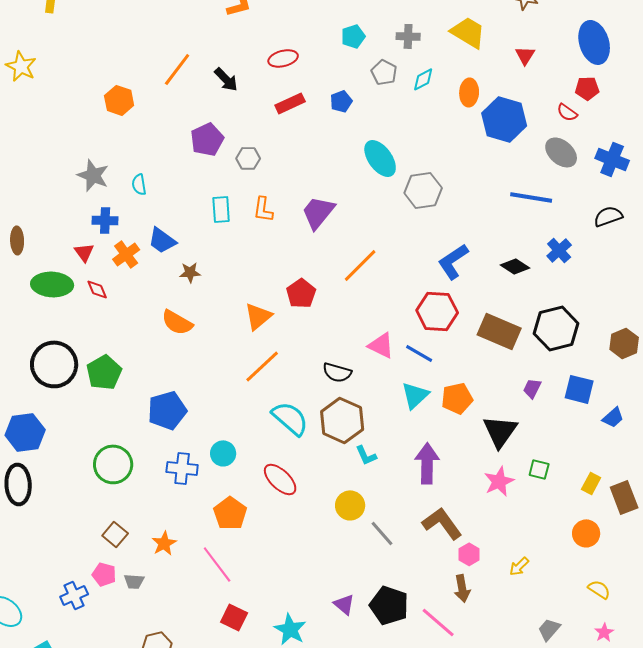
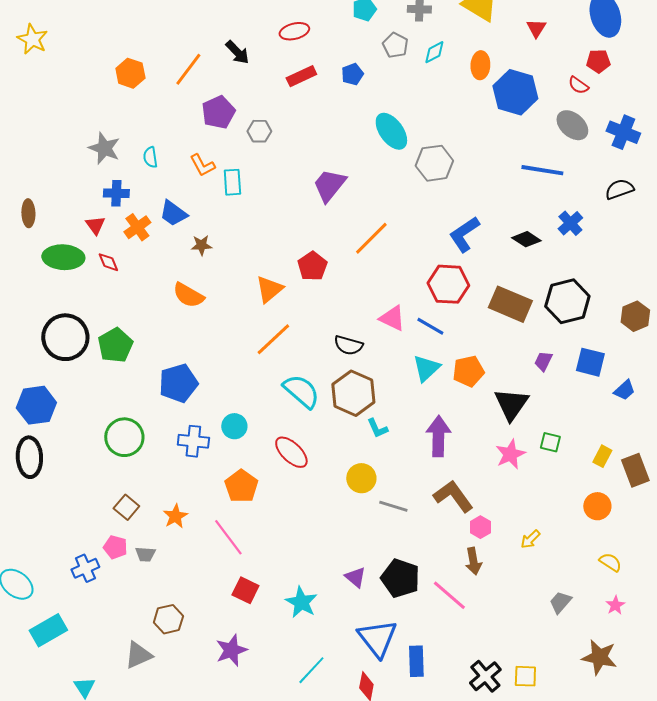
orange line: (177, 69) -> (188, 69), moved
orange L-shape: (263, 209) -> (202, 165), moved, turned -36
gray line: (382, 533) -> (393, 506), turned -32

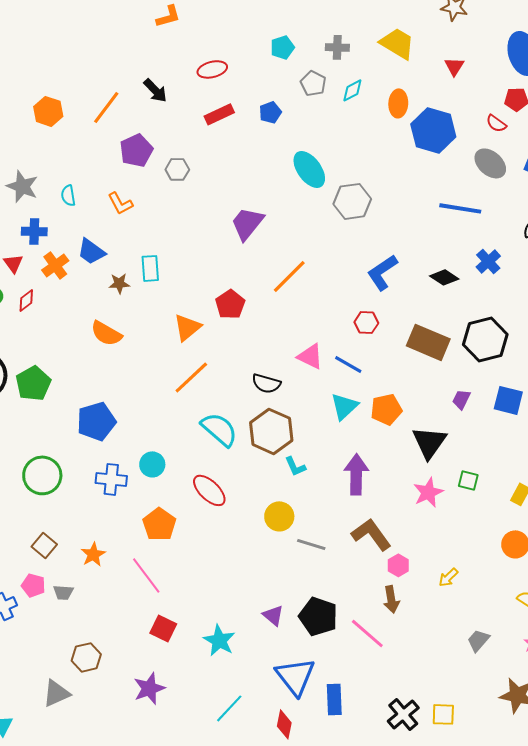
cyan rectangle: (232, 182) -> (150, 268), moved
red diamond: (108, 262) -> (26, 300), turned 75
red hexagon: (448, 284) -> (366, 322), size x0.6

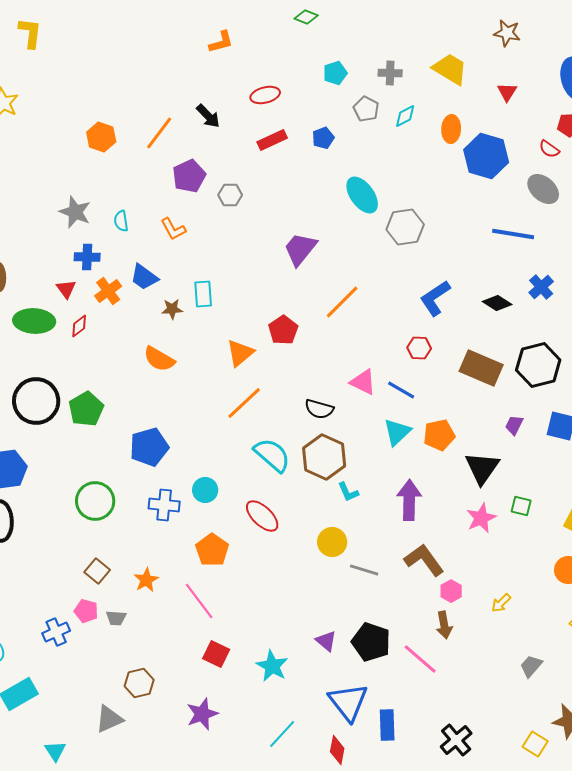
yellow square: (443, 714) -> (535, 744), moved, turned 30

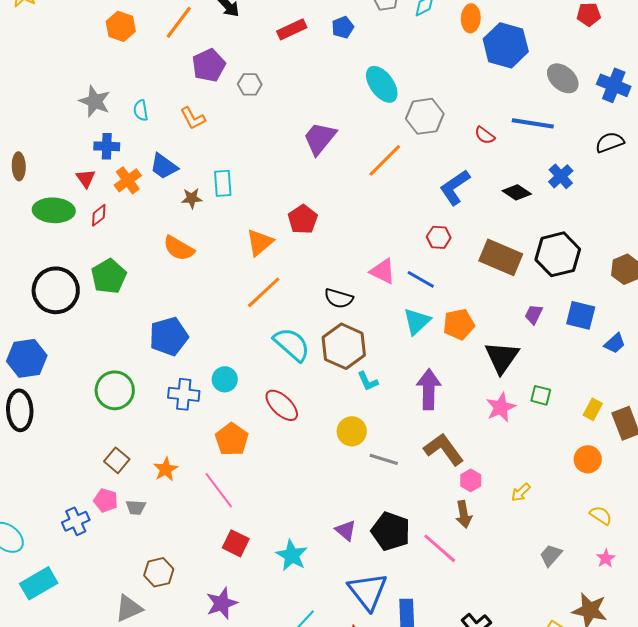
red semicircle: (549, 149) -> (485, 135), moved
orange line: (342, 302) -> (385, 160), moved
green pentagon: (86, 409) -> (109, 276), moved

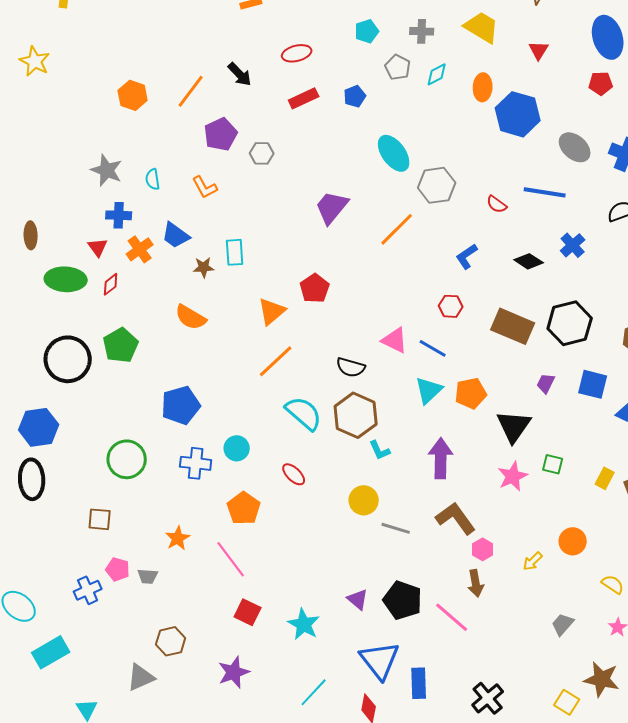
blue L-shape: (455, 187) -> (467, 256), size x0.7
red ellipse: (282, 405) -> (294, 474), size x0.7
orange circle: (588, 459) -> (573, 541), moved
brown square: (117, 460) -> (100, 519), moved, turned -35

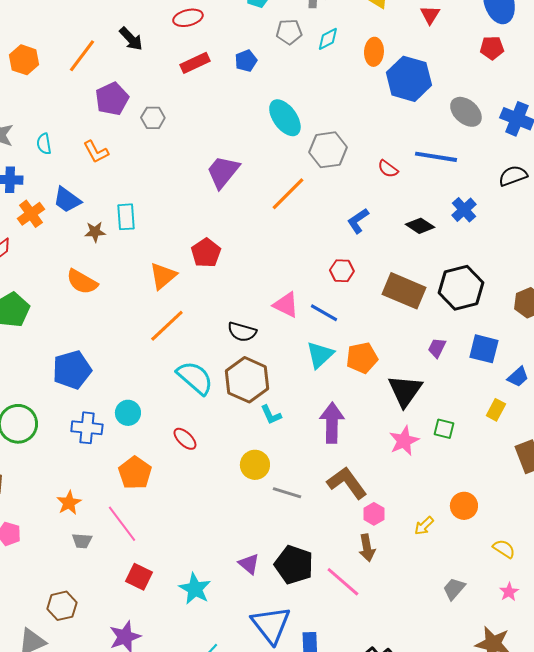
gray pentagon: (398, 67) -> (289, 32), turned -30
yellow rectangle: (605, 478) -> (496, 410), moved
gray trapezoid: (148, 576) -> (82, 541), moved

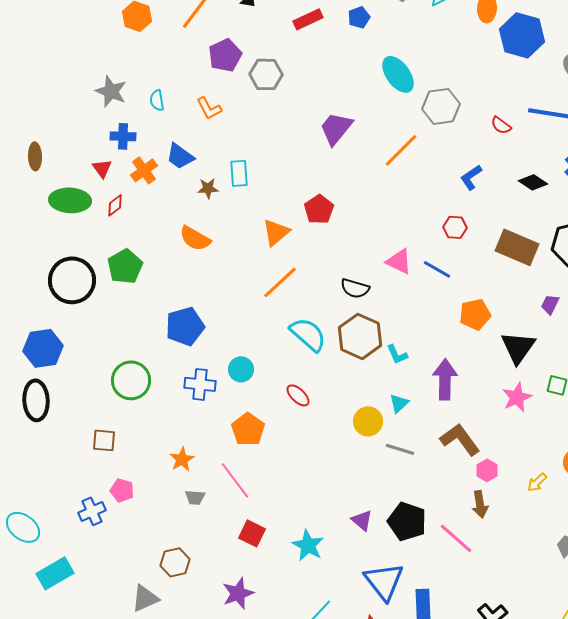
gray hexagon: (153, 118) -> (266, 74), size x1.4
cyan triangle: (320, 355) -> (399, 403), moved, size x0.7
cyan L-shape: (271, 415) -> (397, 354), moved

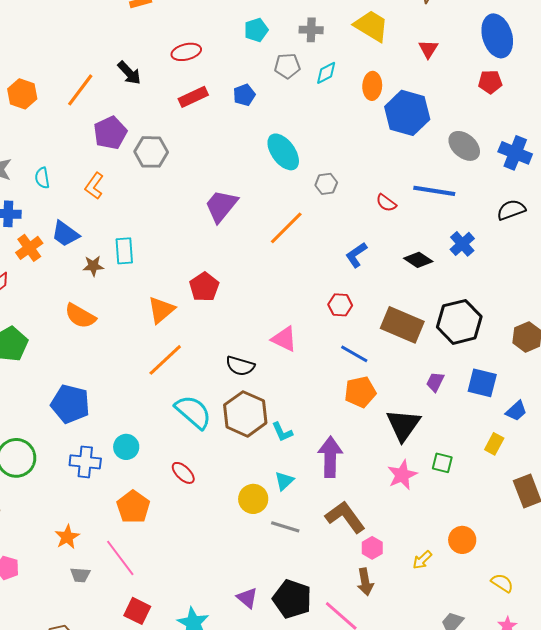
gray hexagon: (441, 106) -> (326, 184), size x0.6
orange L-shape: (209, 108) -> (94, 186), turned 64
blue line: (437, 269) -> (354, 354), moved
blue pentagon: (185, 326) -> (70, 404), turned 30

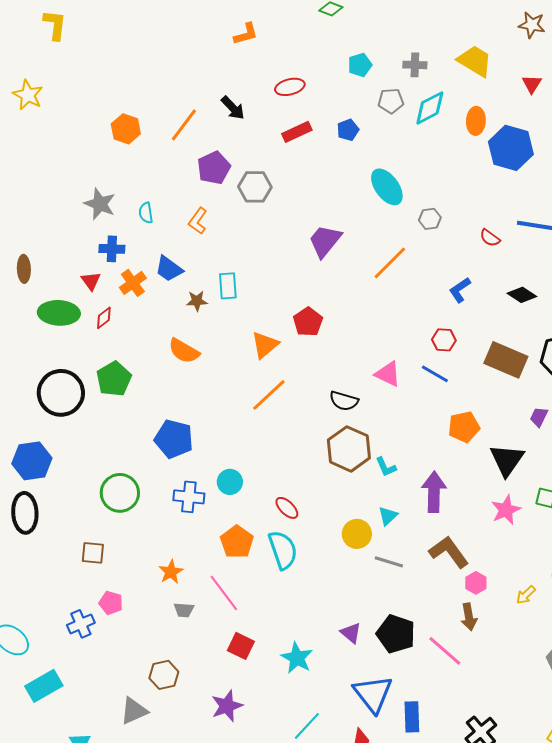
cyan diamond: (326, 73) -> (430, 108), size x1.5
blue line: (354, 354) -> (435, 374), moved
cyan semicircle: (193, 412) -> (283, 550), moved, turned 30

